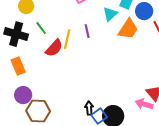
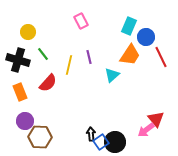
cyan triangle: (110, 14) -> (112, 75), moved
red semicircle: (54, 48) -> (48, 83), moved
pink arrow: (144, 104) -> (146, 130), turned -54

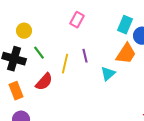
pink rectangle: (81, 21) -> (77, 20), turned 56

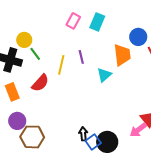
cyan rectangle: (125, 25) -> (97, 22), moved
yellow circle: (24, 31) -> (24, 40), moved
orange trapezoid: (126, 54) -> (122, 55), turned -40

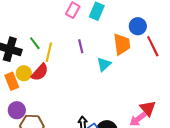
yellow circle: (24, 40) -> (24, 73), moved
yellow line: (61, 65) -> (49, 52), moved

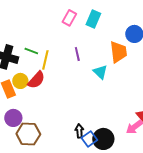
green line: (35, 43) -> (31, 51), turned -32
cyan triangle: (104, 64) -> (100, 72), turned -35

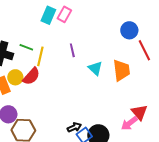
cyan rectangle: (93, 19) -> (48, 15), moved
orange trapezoid: (118, 52) -> (121, 70), moved
black arrow: (79, 131) -> (74, 127), turned 72

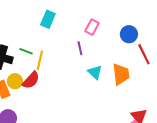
pink rectangle: (64, 14) -> (92, 27), moved
purple line: (72, 50) -> (80, 48), moved

